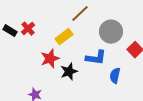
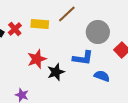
yellow rectangle: (64, 37) -> (40, 24), moved, turned 42
blue semicircle: (115, 76) -> (102, 76), turned 98

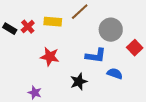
red star: (37, 59) -> (50, 57), turned 30
black star: (56, 72) -> (79, 82), moved

